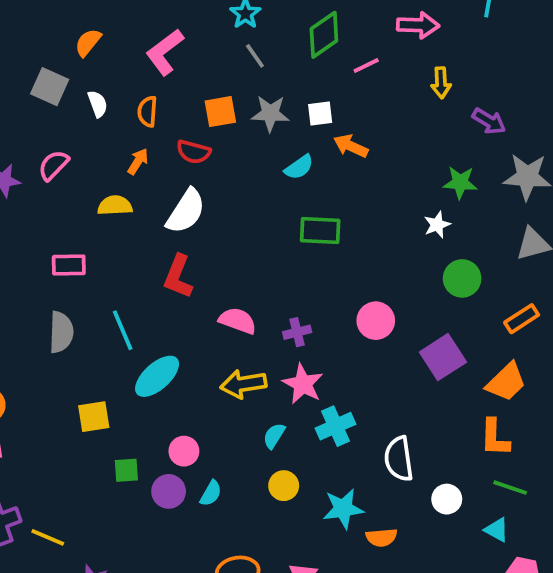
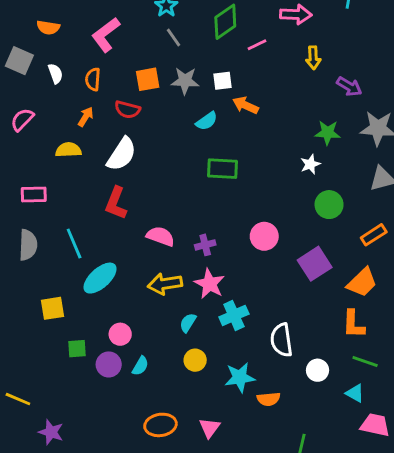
orange semicircle: (88, 42) -> (48, 27), turned -120

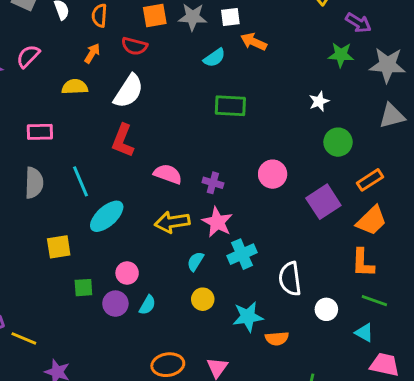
green star: (328, 133) -> (341, 55), moved
orange rectangle: (374, 235) -> (370, 180), moved
purple cross: (205, 245) -> (213, 183), turned 30

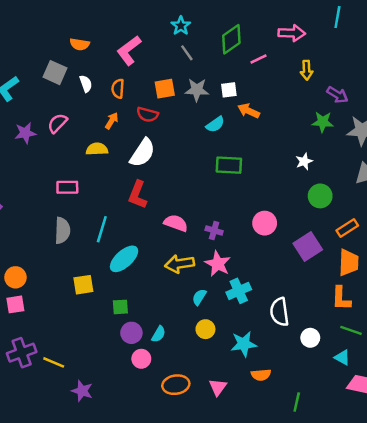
cyan line: (81, 181) -> (102, 229), turned 40
orange trapezoid: (371, 221) -> (349, 263), turned -44
pink circle: (127, 273) -> (141, 359), moved
green square: (83, 288) -> (120, 307), moved
orange semicircle: (277, 338) -> (261, 375), moved

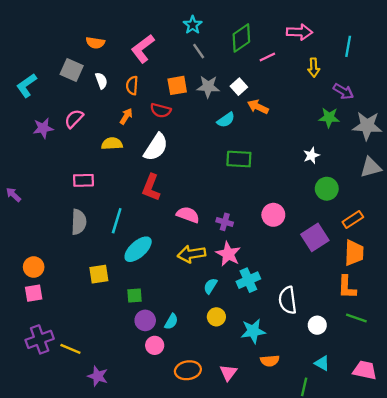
cyan line: (337, 17) -> (348, 46), moved
white square: (229, 90) -> (239, 87), turned -35
cyan triangle: (342, 358) -> (322, 363), moved

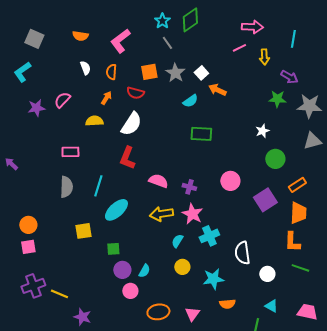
green diamond: (241, 38) -> (190, 20), moved
pink line: (267, 57) -> (239, 48), moved
gray square: (72, 70) -> (34, 39), moved
gray star: (208, 87) -> (175, 73), turned 30

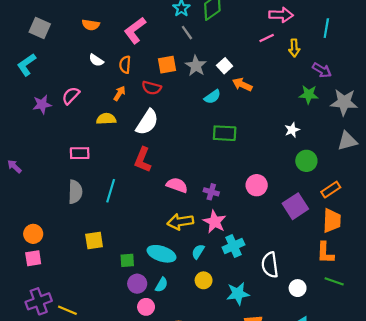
white semicircle: (85, 68) -> (96, 60), turned 144
cyan ellipse: (116, 210) -> (162, 254), moved, turned 60

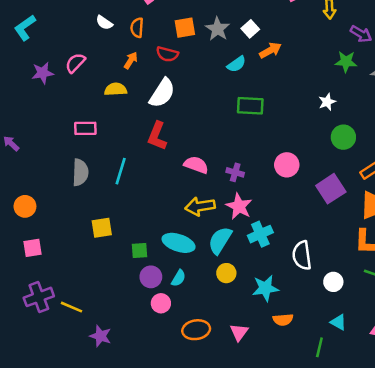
orange arrow: (242, 85) -> (270, 50), turned 126
orange circle: (33, 234) -> (25, 206), moved
cyan semicircle: (198, 252) -> (220, 240), size x1.6

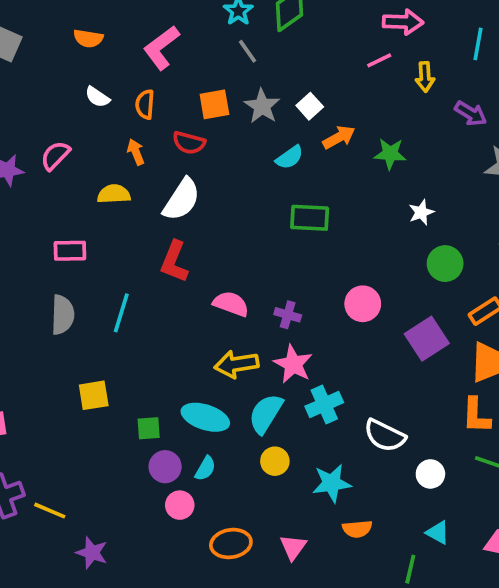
orange arrow: (131, 60) -> (136, 152), turned -54
green star: (346, 62) -> (390, 154), moved
white semicircle: (302, 255) -> (385, 436), turned -56

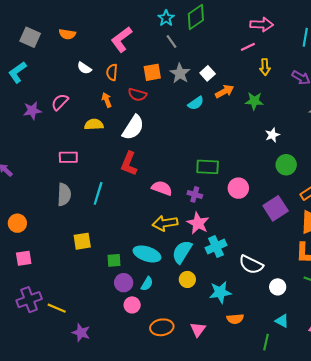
orange semicircle: (88, 38) -> (67, 34), moved
yellow arrow: (425, 77) -> (265, 67), moved
green rectangle: (310, 218) -> (208, 167), moved

